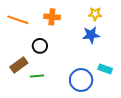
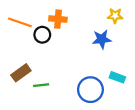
yellow star: (95, 14) -> (115, 16), moved
black circle: (40, 46) -> (42, 35), moved

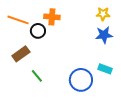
blue star: (102, 39) -> (104, 35), moved
brown rectangle: (21, 73) -> (21, 54), moved
green line: (41, 85) -> (37, 76), turned 56

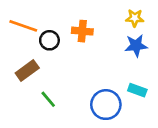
orange cross: (52, 17) -> (82, 31), moved

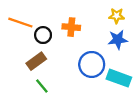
brown rectangle: (27, 70) -> (36, 61), moved
cyan rectangle: (137, 90) -> (119, 78), size x1.5
blue circle: (106, 105) -> (92, 64), moved

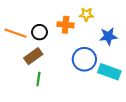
yellow star: (117, 16) -> (86, 14), moved
orange line: (20, 23) -> (16, 33), moved
green line: (42, 86) -> (38, 79), turned 48

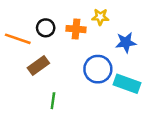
black circle: (40, 32) -> (46, 28), moved
green line: (38, 79) -> (53, 101), moved

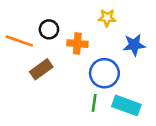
orange cross: (76, 29) -> (77, 44), moved
cyan rectangle: (127, 84) -> (126, 105), moved
green line: (53, 101) -> (94, 103), moved

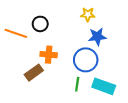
orange cross: (77, 44) -> (49, 55), moved
blue star: (134, 45) -> (97, 37), moved
brown rectangle: (41, 69) -> (34, 73), moved

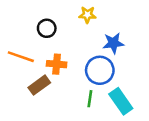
yellow star: (88, 14) -> (87, 15), moved
orange line: (16, 33) -> (21, 57), moved
cyan rectangle: (104, 86) -> (121, 101), turned 35

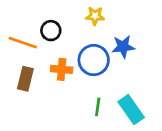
orange line: (21, 57) -> (23, 43), moved
blue circle: (100, 70) -> (94, 60), moved
brown rectangle: (39, 85) -> (25, 79), moved, turned -40

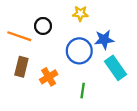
orange cross: (62, 69) -> (49, 77), moved, turned -36
cyan rectangle: (131, 110) -> (115, 68), moved

